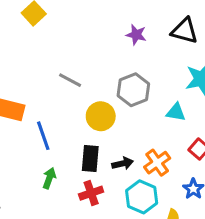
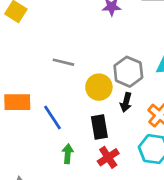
gray hexagon: (133, 90) -> (128, 72), moved
black arrow: (123, 163) -> (126, 102), moved, turned 132

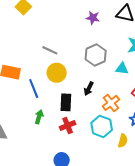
gray hexagon: (128, 72) -> (96, 55), moved
yellow circle: (99, 87) -> (57, 73), moved

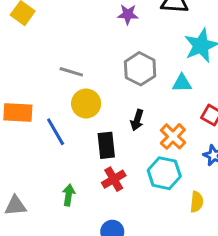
green arrow: (39, 117) -> (69, 195), moved
yellow semicircle: (123, 141) -> (197, 202), moved

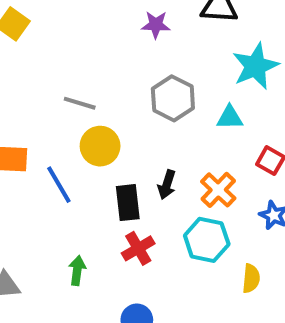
black arrow: (137, 120) -> (167, 185), moved

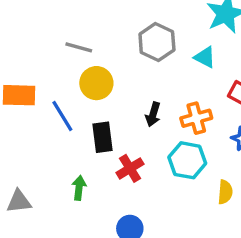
cyan triangle: (230, 118) -> (205, 57), turned 30
orange cross: (218, 190) -> (196, 118), turned 32
black rectangle: (128, 203) -> (102, 137), moved

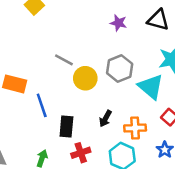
cyan triangle: (205, 57) -> (151, 87), size x1.6
yellow circle: (96, 83) -> (85, 78), moved

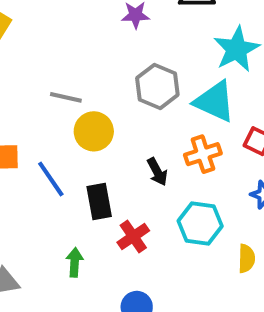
yellow circle: (85, 78) -> (94, 131), moved
black arrow: (105, 119) -> (157, 172), turned -42
orange cross: (135, 128) -> (203, 154), moved

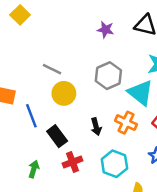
orange cross: (203, 154) -> (126, 123), turned 30
black rectangle: (99, 201) -> (57, 136), turned -40

